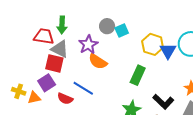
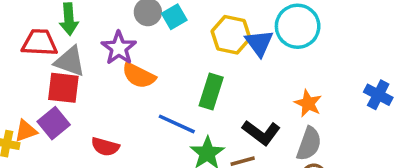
blue line: (83, 88) -> (177, 124), moved
orange triangle: (34, 98) -> (26, 131), moved
red semicircle: (65, 99) -> (105, 147), moved

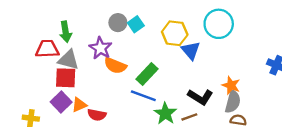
blue triangle: (259, 43) -> (191, 50), moved
green rectangle: (211, 92) -> (147, 74), moved, turned 30
orange star: (308, 103) -> (231, 85), moved
orange triangle: (26, 131) -> (79, 105), moved

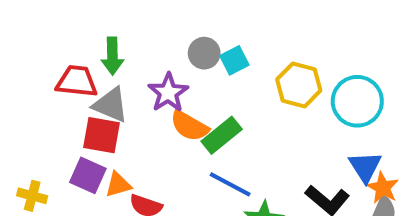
cyan circle: (219, 24) -> (357, 101), moved
blue triangle: (191, 50) -> (365, 167), moved
green rectangle: (147, 74) -> (222, 135), moved
purple square: (61, 102) -> (88, 175), turned -30

